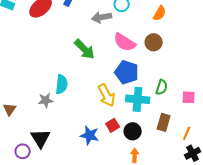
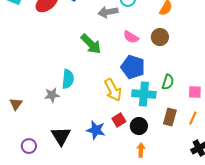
pink semicircle: (125, 42) -> (131, 37), size x0.7
orange line: (187, 133) -> (193, 118), moved
black triangle: (41, 138) -> (61, 136), moved

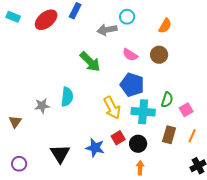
pink square: (195, 92) -> (186, 110), moved, turned -32
gray star: (52, 95) -> (42, 106), moved
purple circle: (29, 146) -> (19, 164), moved

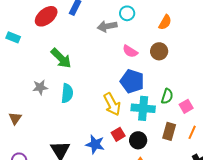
cyan rectangle: (13, 17) -> (13, 37), moved
green arrow: (90, 62) -> (61, 58), moved
gray star: (42, 106) -> (40, 87), moved

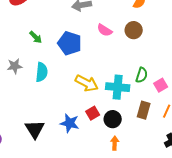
green arrow: (61, 58) -> (36, 37), size x0.6
blue pentagon: (132, 81) -> (70, 43), moved
yellow arrow: (112, 104) -> (87, 83), turned -35

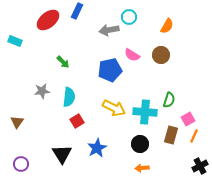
blue pentagon: (70, 43) -> (110, 70), moved, turned -30
pink square: (161, 85) -> (188, 119), moved
red square: (93, 113) -> (77, 121), moved
blue star: (70, 123) -> (97, 148), turned 30
orange arrow: (115, 143) -> (142, 168), turned -96

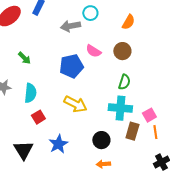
green semicircle: (169, 100) -> (124, 82), moved
cyan cross: (145, 112) -> (120, 108), moved
orange line: (194, 136) -> (155, 132), turned -32

